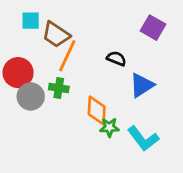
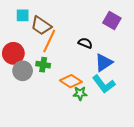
orange diamond: (97, 111) -> (71, 81), turned -60
cyan L-shape: (143, 139) -> (104, 84), moved

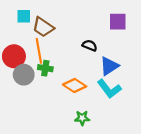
purple square: (112, 20) -> (118, 22), turned -30
orange line: (49, 41) -> (39, 51), moved, turned -35
green star: (80, 93) -> (82, 118), moved

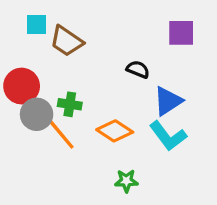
orange line: (39, 51) -> (60, 133), moved, turned -30

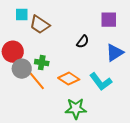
black semicircle: (138, 69) -> (83, 42), turned 104
blue triangle: (168, 101) -> (115, 53), moved
green star: (126, 181) -> (76, 109), size x1.5

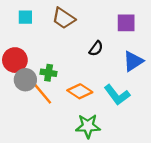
brown trapezoid: (40, 25) -> (64, 18), moved

